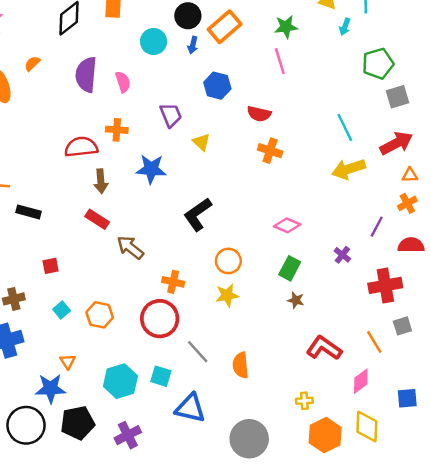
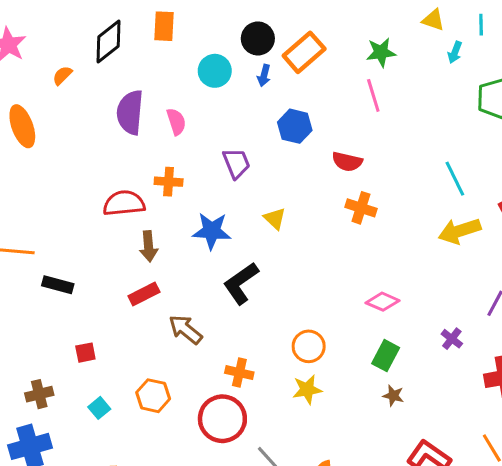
orange semicircle: (32, 64) -> (62, 75), moved
yellow triangle: (201, 142) -> (275, 219), moved
black L-shape: (198, 214) -> (241, 283), moved
red rectangle: (97, 219) -> (144, 294), turned -60
orange hexagon: (100, 315) -> (153, 396), moved

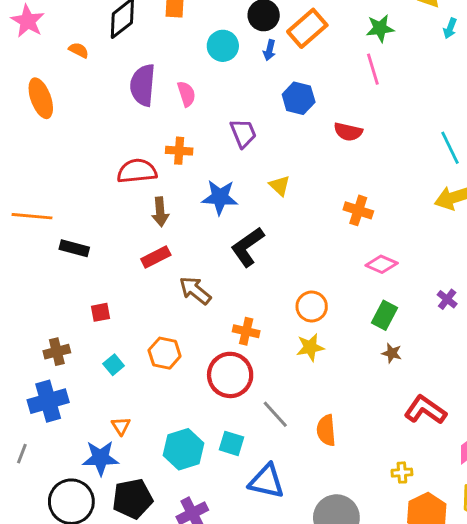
orange semicircle: (62, 75) -> (79, 50), turned 72
orange cross: (361, 208) -> (358, 210), moved

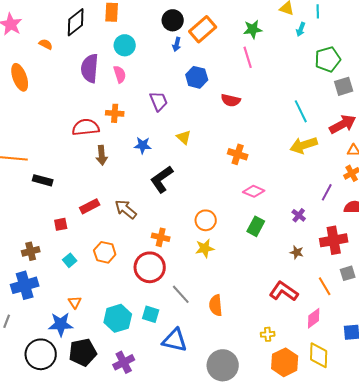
cyan circle: (223, 46) -> (125, 45), moved
blue star: (220, 197) -> (143, 145), size x0.7
red rectangle: (156, 257) -> (90, 206), moved
brown star: (392, 353) -> (297, 252), moved

